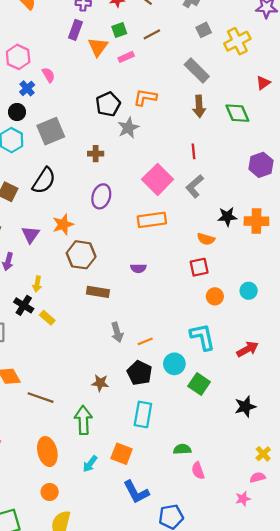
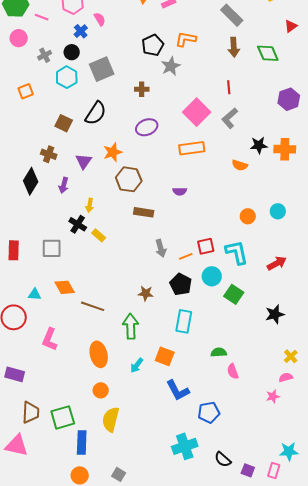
purple ellipse: (101, 196) -> (147, 127), turned 50
red square: (199, 267) -> (206, 246), moved

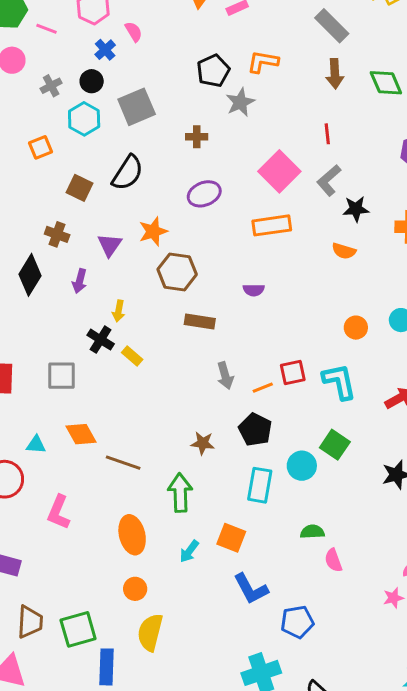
orange square: (26, 91) -> (41, 147), moved
black star: (259, 145) -> (356, 209), moved
cyan circle: (212, 276) -> (302, 466), moved

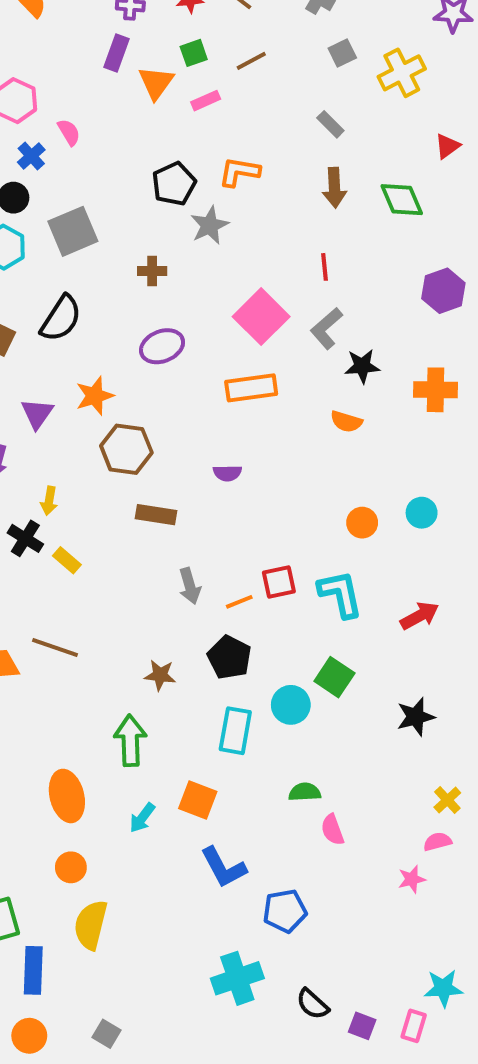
gray rectangle: (332, 26) -> (330, 124), size x0.6
brown line: (123, 463) -> (55, 647), moved

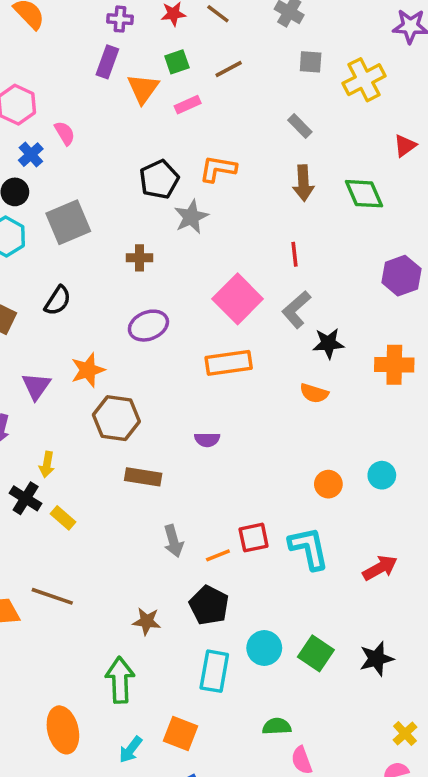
gray square: (342, 53) -> (311, 62), turned 30
black semicircle: (61, 319) -> (58, 301), size x0.7
green square: (334, 677) -> (316, 653), moved

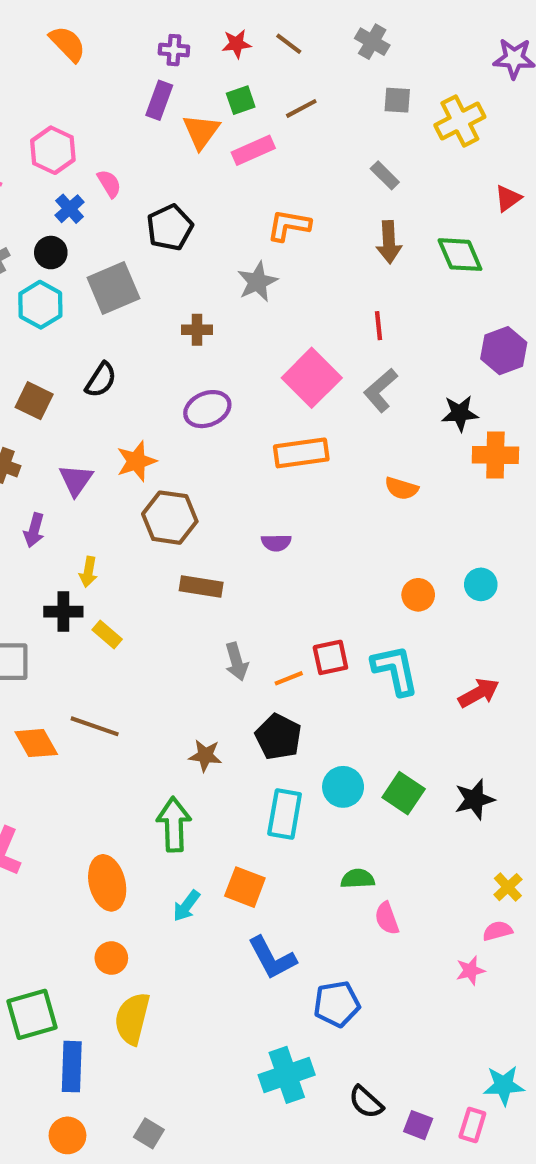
pink rectangle: (188, 105) -> (253, 150), size x1.4
black pentagon: (159, 179) -> (170, 227), moved
black star: (328, 343) -> (460, 413), moved
black cross: (26, 498) -> (63, 612), turned -32

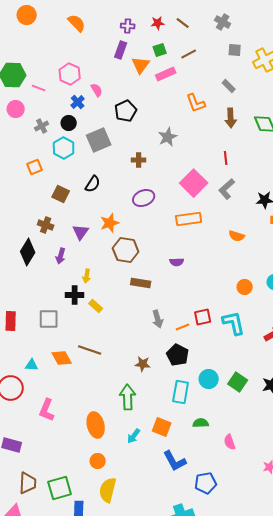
orange L-shape: (289, 225) -> (196, 103), moved, turned -120
green semicircle: (358, 879) -> (201, 423), moved

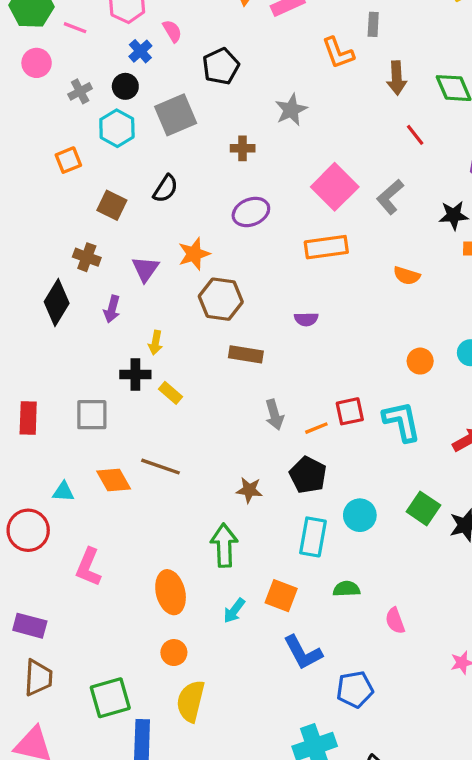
gray rectangle: (229, 86) -> (373, 24), moved, turned 48
red line: (226, 158) -> (415, 135), moved, turned -32
green square: (238, 382) -> (423, 508), moved
brown trapezoid: (28, 483) -> (38, 678), moved

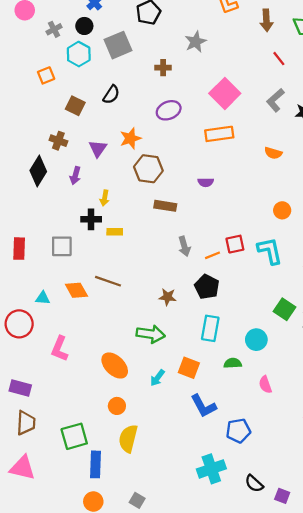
gray L-shape: (390, 197) -> (275, 100), moved
yellow rectangle: (171, 393) -> (115, 232), turned -40
cyan circle: (360, 515) -> (256, 340), moved
green arrow: (224, 545) -> (151, 334), turned 100
orange ellipse: (171, 592) -> (115, 365), turned -32

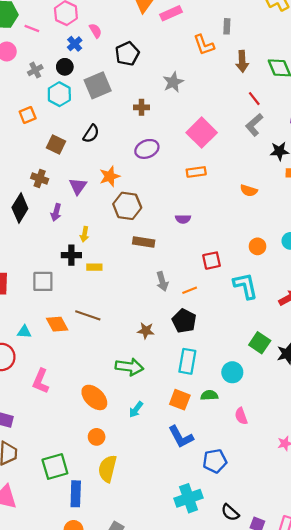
gray L-shape: (275, 100) -> (254, 125), moved
orange rectangle: (219, 134) -> (196, 172), size x0.7
red square: (235, 244) -> (212, 261), moved
orange square: (189, 368) -> (180, 400), moved

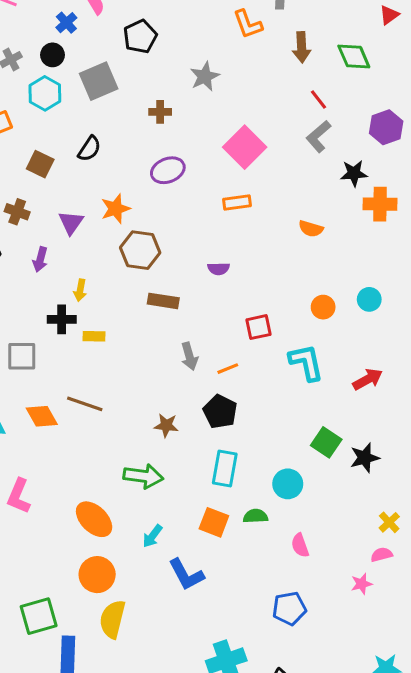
orange circle: (97, 437) -> (97, 575), size x1.5
blue L-shape: (181, 437) -> (186, 575), moved
blue pentagon: (215, 461) -> (289, 608), moved

